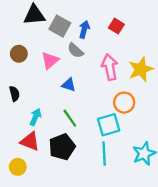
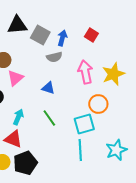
gray semicircle: (75, 50) -> (54, 57), turned -56
pink triangle: (50, 60) -> (15, 78), moved
black pentagon: (62, 147) -> (25, 163), moved

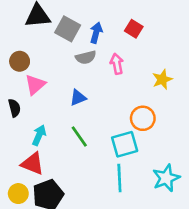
pink arrow: (85, 72) -> (117, 64), moved, size x0.7
yellow star: (113, 74) -> (162, 79), size x0.7
blue triangle: (48, 88) -> (78, 98), turned -40

